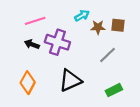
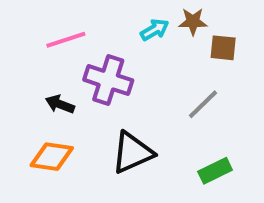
brown star: (98, 27) -> (193, 22), moved
black arrow: (32, 44) -> (60, 104), moved
orange diamond: (28, 83) -> (52, 157), turned 70

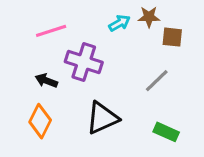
orange diamond: (52, 157) -> (40, 121), turned -72
green rectangle: (215, 171) -> (166, 132), turned 50

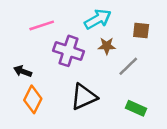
brown star: (149, 17) -> (107, 46), moved
cyan arrow: (119, 23) -> (98, 19), size x1.5
black arrow: (46, 81) -> (23, 71), moved

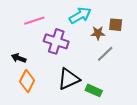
brown star: (107, 46) -> (98, 33), moved
green rectangle: (136, 108) -> (94, 90), moved

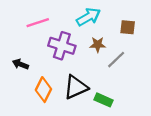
brown star: (98, 33) -> (98, 45), moved
orange diamond: (27, 81) -> (43, 90), moved

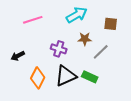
purple cross: (62, 46) -> (59, 49), moved, size x0.7
black arrow: (20, 64) -> (18, 56), turned -48
green rectangle: (103, 100) -> (90, 77), moved

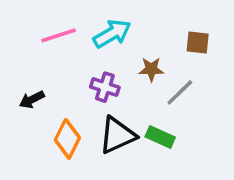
cyan arrow: (77, 15) -> (112, 34), moved

